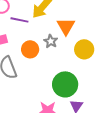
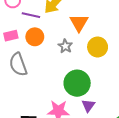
gray star: (51, 41) -> (65, 46), moved
orange circle: (30, 49) -> (35, 37), moved

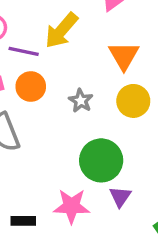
orange triangle: (79, 23) -> (124, 56), moved

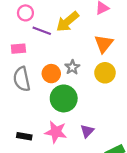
orange circle: (31, 87) -> (51, 74), moved
green circle: (101, 160) -> (64, 98), moved

